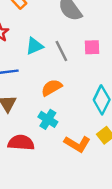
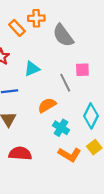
gray line: (61, 51) -> (65, 83), moved
cyan cross: (48, 119) -> (61, 128), moved

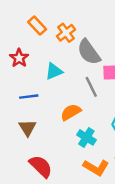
orange cross: (36, 18) -> (66, 33), moved, turned -35
gray semicircle: (63, 35) -> (89, 52), moved
red semicircle: (20, 154) -> (41, 166), turned 40

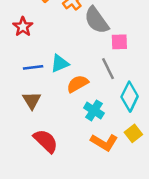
cyan triangle: (54, 71) -> (60, 64), moved
gray line: (91, 87) -> (108, 69), moved

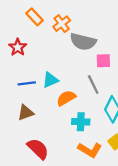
gray semicircle: (97, 20) -> (83, 42), turned -40
brown triangle: (32, 100) -> (26, 113), turned 42
cyan cross: (94, 110) -> (81, 122), turned -30

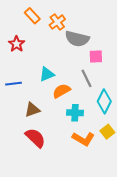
blue line: (27, 83) -> (13, 84), moved
brown triangle: (26, 113) -> (32, 110), moved

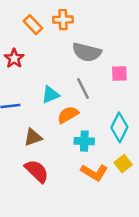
orange cross: (57, 22) -> (63, 20), moved, turned 35
pink square: (96, 56) -> (119, 73), moved
gray line: (86, 78) -> (83, 88), moved

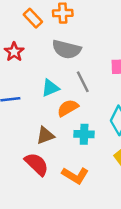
gray semicircle: (87, 52) -> (67, 49), moved
brown triangle: (33, 137) -> (45, 135), moved
orange L-shape: (94, 172) -> (75, 175), moved

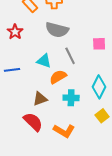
cyan triangle: (50, 88) -> (44, 61), turned 42

